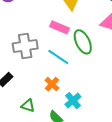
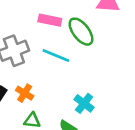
orange cross: (52, 84) -> (25, 93), moved

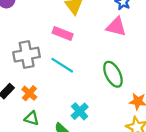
green ellipse: (81, 32) -> (113, 74), moved

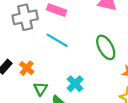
gray cross: (27, 55) -> (25, 17), moved
green triangle: (32, 118) -> (40, 89), moved, turned 48

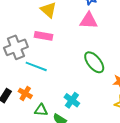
cyan line: (57, 40) -> (36, 66), moved
green triangle: (40, 89) -> (41, 110), turned -48

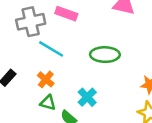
green ellipse: (94, 62) -> (105, 55), moved, turned -60
orange cross: (25, 93) -> (46, 79), moved

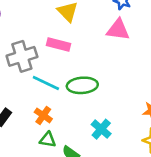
green ellipse: (105, 55) -> (82, 85), moved
cyan cross: (87, 97) -> (101, 129), moved

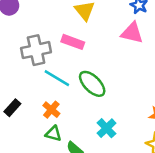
green ellipse: (82, 85) -> (92, 84), turned 44

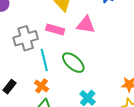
pink triangle: (132, 33) -> (86, 25), moved
cyan line: (57, 78) -> (44, 60), turned 50

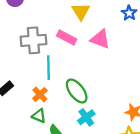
green ellipse: (73, 63) -> (77, 91), moved

